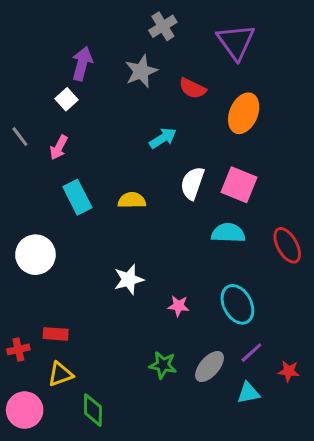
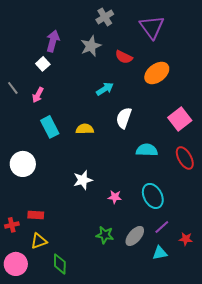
orange ellipse: (244, 113) -> (157, 73), turned 30
pink square: (239, 185) -> (180, 119), moved, turned 30

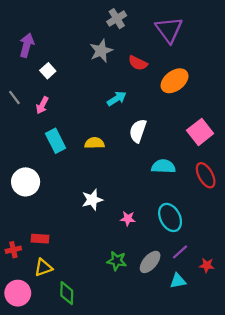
purple arrow: (53, 41) -> (27, 45), moved

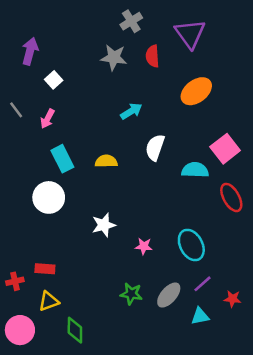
gray star: (101, 51) -> (114, 57), turned 30
red semicircle: (138, 63) -> (152, 56), moved, turned 60
cyan semicircle: (163, 166) -> (195, 170), moved
white circle: (26, 182) -> (49, 197), moved

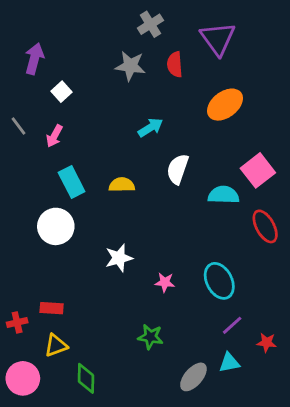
gray ellipse: (169, 295) -> (193, 377), moved

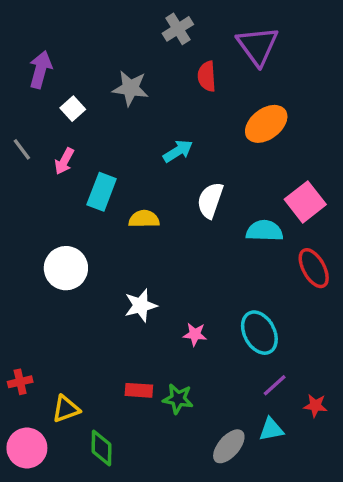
gray star: (130, 66) -> (130, 88), moved
cyan rectangle: (72, 182) -> (102, 192), moved, turned 48
red rectangle: (52, 308) -> (139, 390), moved

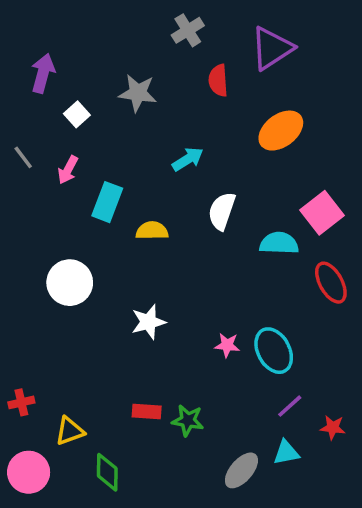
purple triangle: (258, 46) -> (272, 48), turned 33
pink star: (195, 334) -> (227, 345), moved

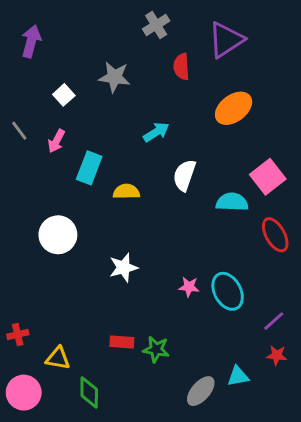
purple arrow: (43, 73) -> (31, 41), moved
purple line: (290, 406) -> (274, 321), moved
yellow triangle: (70, 431) -> (58, 358), turned 30

